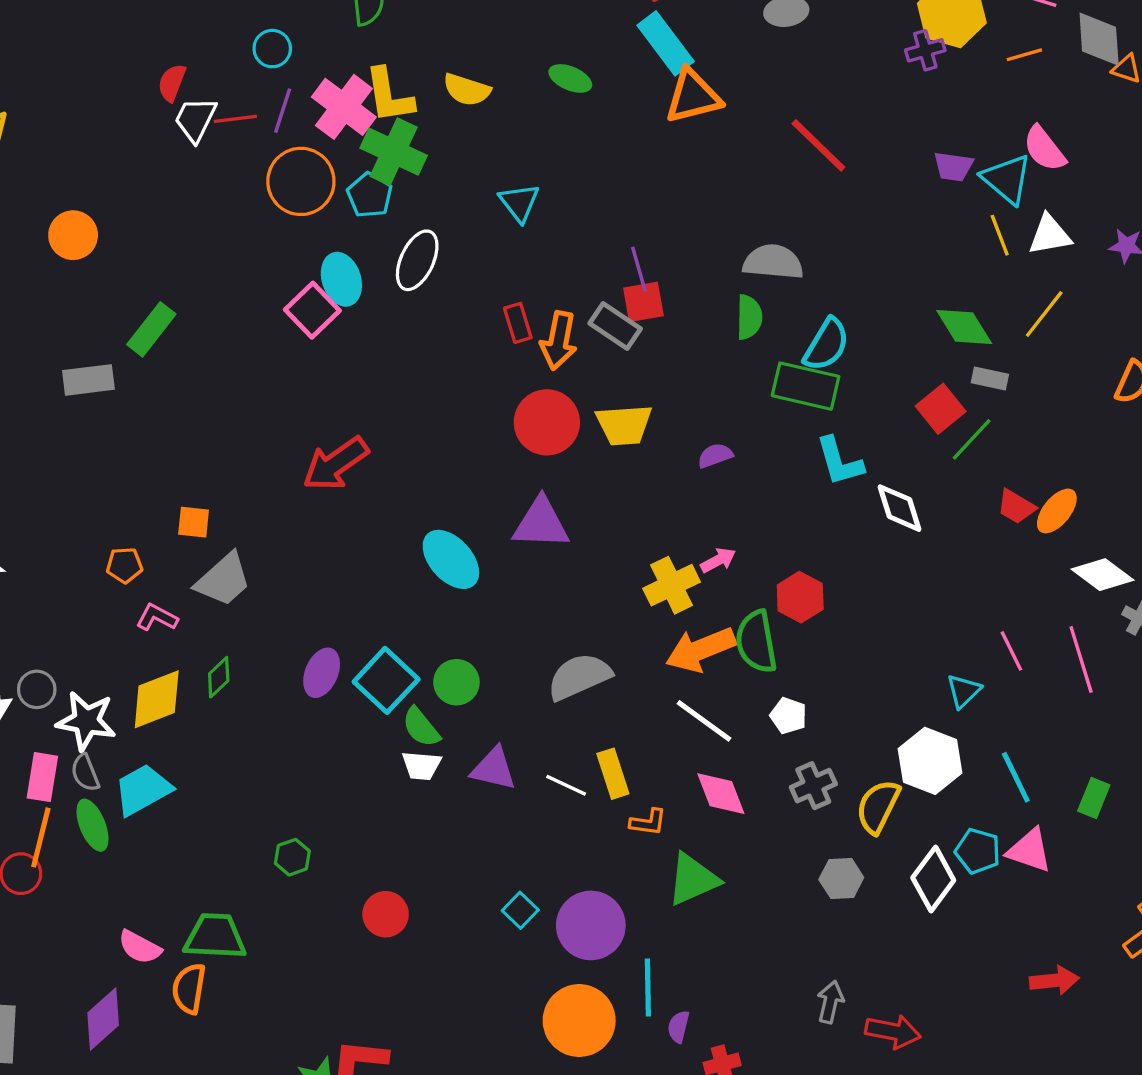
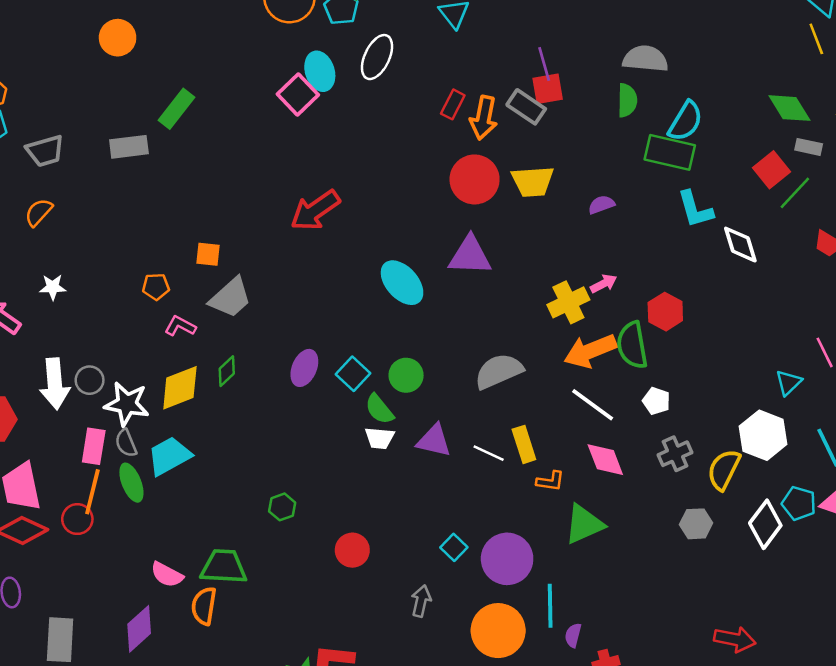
red rectangle: (518, 323) -> (453, 104), turned 44
cyan square: (386, 680) -> (353, 374), size x0.7
gray arrow: (830, 1002) -> (421, 601), moved

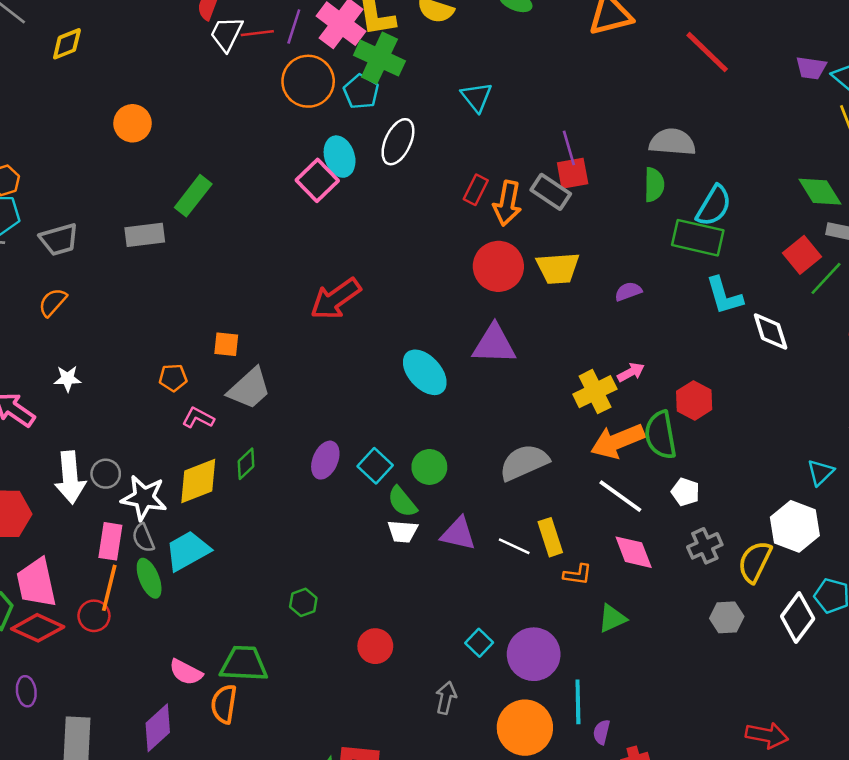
green triangle: (584, 524) -> (612, 618), size x0.7

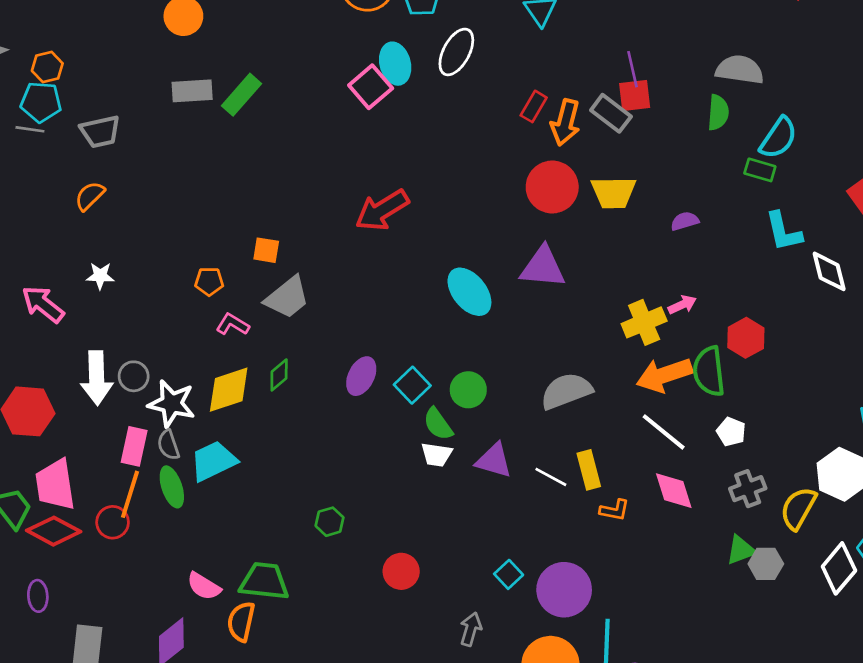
gray rectangle: (145, 235) -> (192, 91), moved
green rectangle: (698, 238) -> (760, 170), size x0.6
green triangle: (612, 618) -> (741, 550), moved

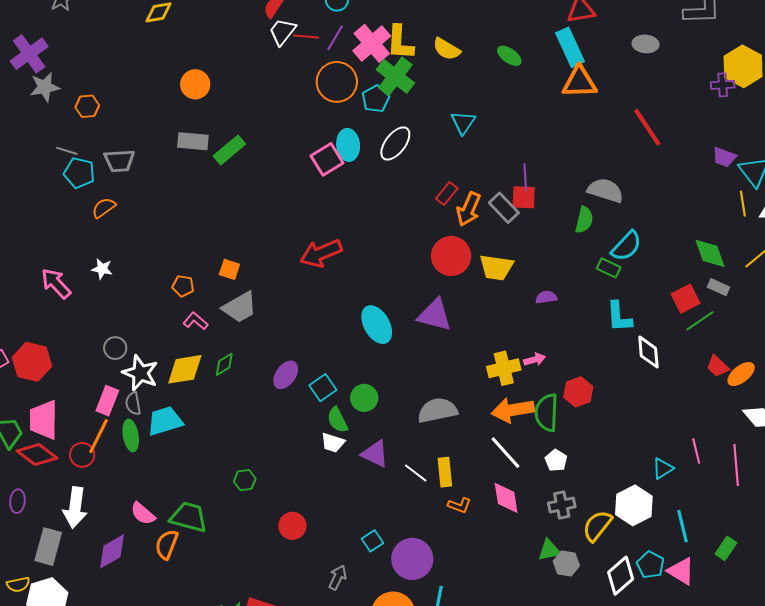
cyan pentagon: (41, 102) -> (79, 173), moved
white arrow: (97, 378) -> (75, 507), moved

